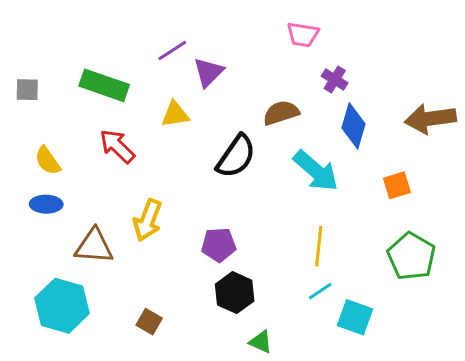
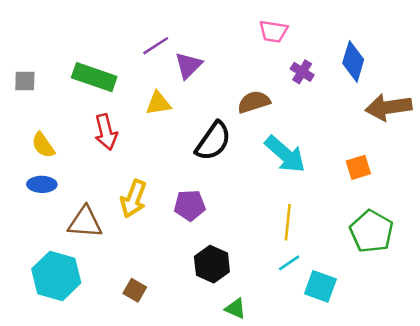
blue diamond: (353, 126) -> (353, 61), moved
red arrow: (117, 146) -> (106, 132), turned -148
purple pentagon: (219, 245) -> (190, 205), moved

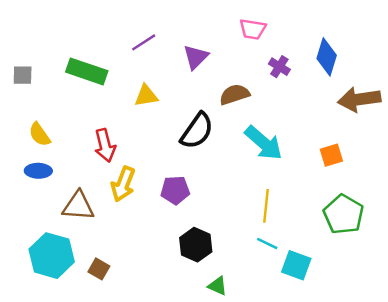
purple triangle: (188, 65) -> (196, 57), moved
red arrow: (106, 132) -> (105, 145), moved
cyan line: (289, 263) -> (267, 243), turned 60
brown square: (135, 290) -> (99, 269), moved

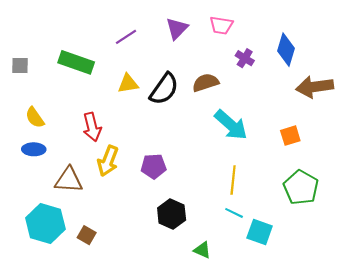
purple triangle: (196, 57) -> (177, 28), moved
black semicircle: (197, 131) -> (164, 89), moved
green triangle: (218, 286) -> (202, 250), moved

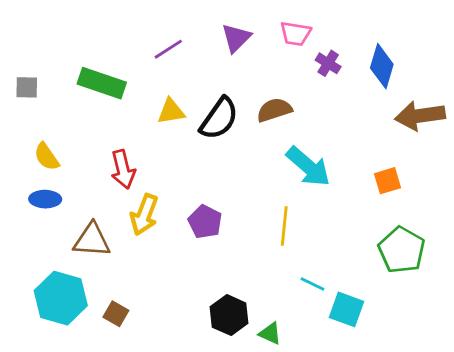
purple cross: (245, 58) -> (328, 63), moved
purple pentagon: (154, 166) -> (205, 222), turned 30
yellow line: (233, 180) -> (284, 226), moved
black hexagon: (172, 214) -> (229, 315), moved

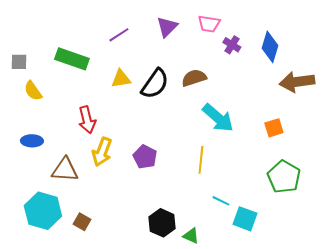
yellow semicircle: (47, 157) -> (33, 91), moved

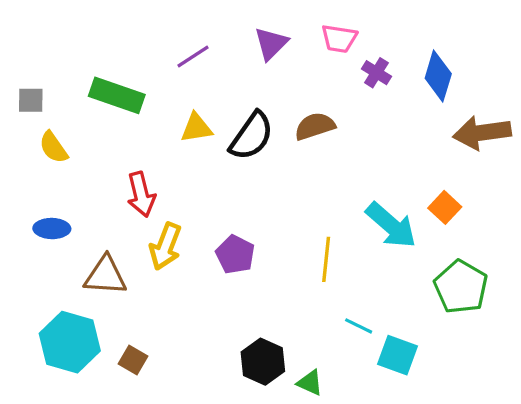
cyan arrow: (218, 118) -> (391, 225), moved
orange square: (274, 128) -> (445, 207), turned -30

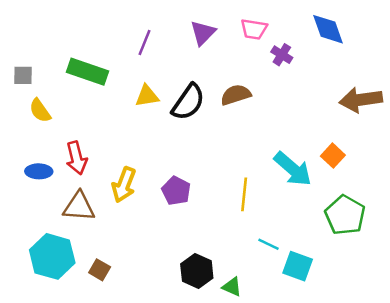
purple line: (193, 56) -> (145, 43), turned -35
blue diamond: (438, 76) -> (328, 29), moved, turned -36
red arrow: (141, 194) -> (76, 158), moved

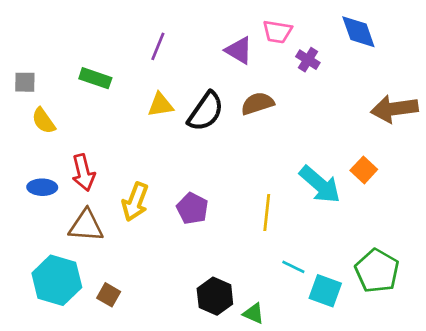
purple triangle: (203, 33) -> (239, 50), moved, turned -44
green rectangle: (87, 72) -> (95, 78), size x0.7
green pentagon: (345, 215) -> (377, 271), moved

